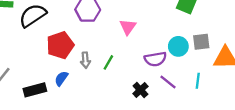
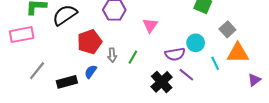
gray square: (201, 42) -> (227, 29), moved, turned -35
cyan line: (198, 81) -> (215, 63), moved, turned -32
black cross: (140, 90) -> (162, 82), size x1.5

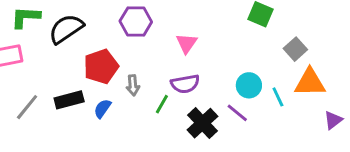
cyan circle: (196, 43) -> (249, 85), moved
purple semicircle: (175, 54) -> (185, 84), moved
green line: (133, 57) -> (162, 104), moved
black rectangle: (67, 82) -> (69, 100), moved

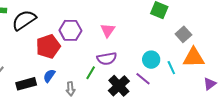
purple hexagon: (136, 22) -> (70, 30), moved
gray arrow: (133, 85) -> (70, 89), moved
black rectangle: (69, 100) -> (26, 84), moved

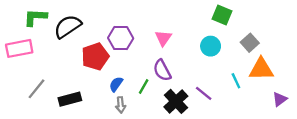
purple semicircle: (107, 59) -> (162, 70), turned 72
cyan circle: (151, 60) -> (211, 46), moved
blue semicircle: (49, 76) -> (116, 84), moved

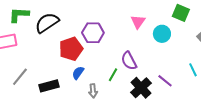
pink triangle: (163, 38) -> (138, 22), moved
cyan circle: (211, 46) -> (162, 34), moved
blue semicircle: (116, 84) -> (78, 73), moved

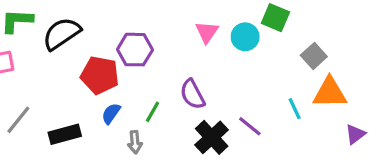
cyan circle: (162, 34) -> (245, 37), moved
red pentagon: (71, 49) -> (100, 75), turned 30
green line: (113, 75) -> (153, 112), moved

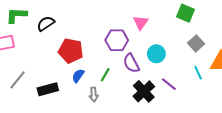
black semicircle: (62, 34) -> (46, 24), size x0.7
cyan circle: (245, 37) -> (156, 54), moved
purple hexagon: (135, 50) -> (117, 40), moved
gray square: (314, 56) -> (196, 43), moved

